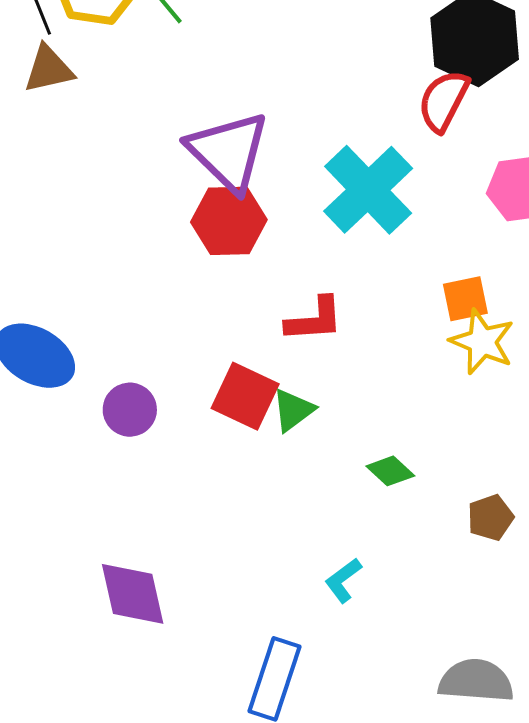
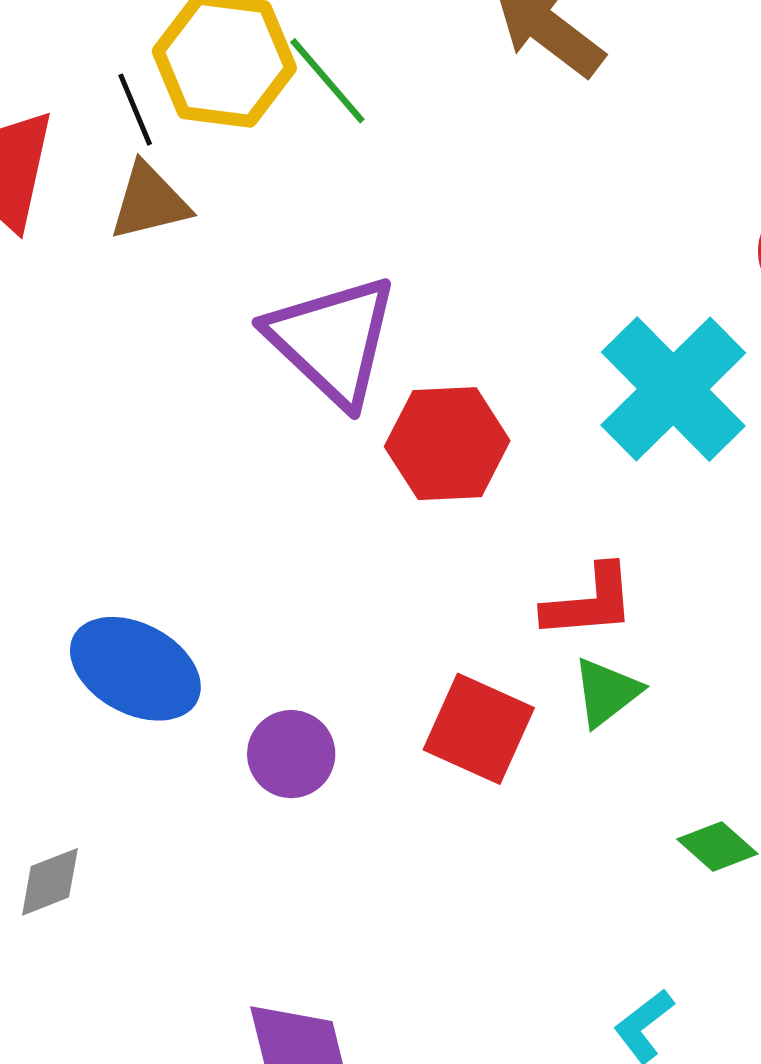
purple triangle: (228, 152) -> (332, 340), moved
green triangle: (293, 410) -> (607, 692), moved

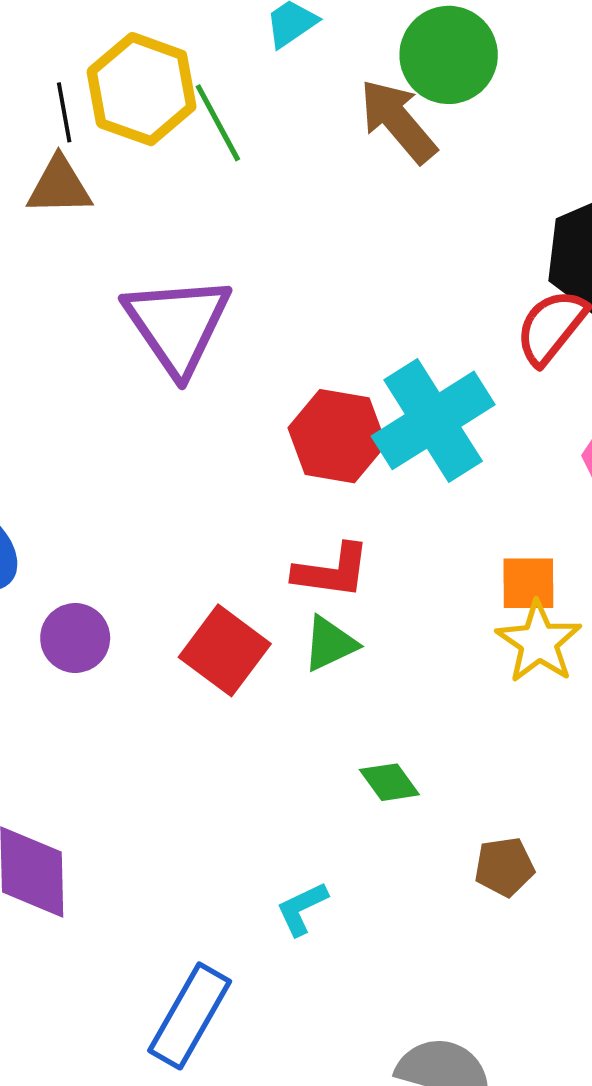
red hexagon: (447, 444) -> (337, 436), moved

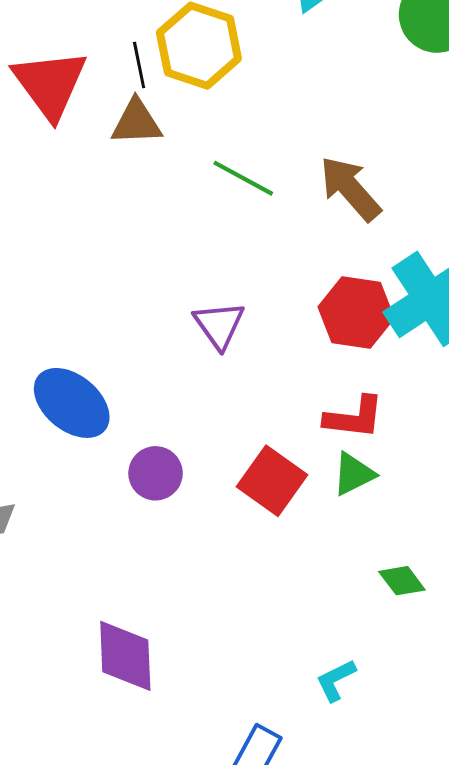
brown arrow: (398, 121) -> (350, 188), moved
green line: (218, 123) -> (243, 178), moved, turned -32
purple triangle: (177, 325) -> (219, 325), moved, size x0.6

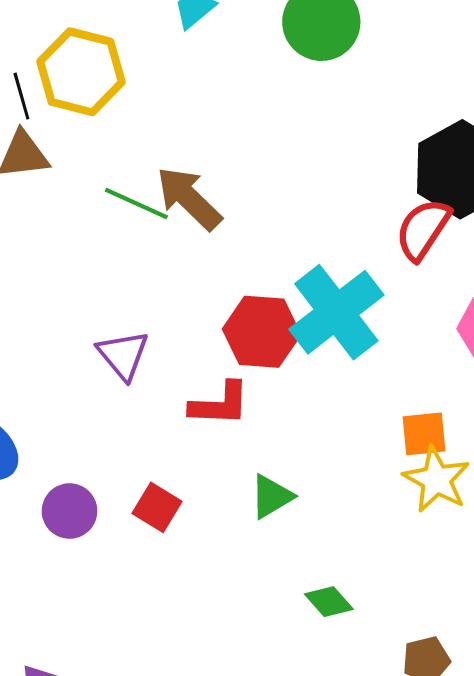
brown arrow: (350, 188) -> (189, 198), moved
red L-shape: (354, 417) -> (220, 404), moved
red square: (272, 481) -> (157, 507), moved, size x0.7

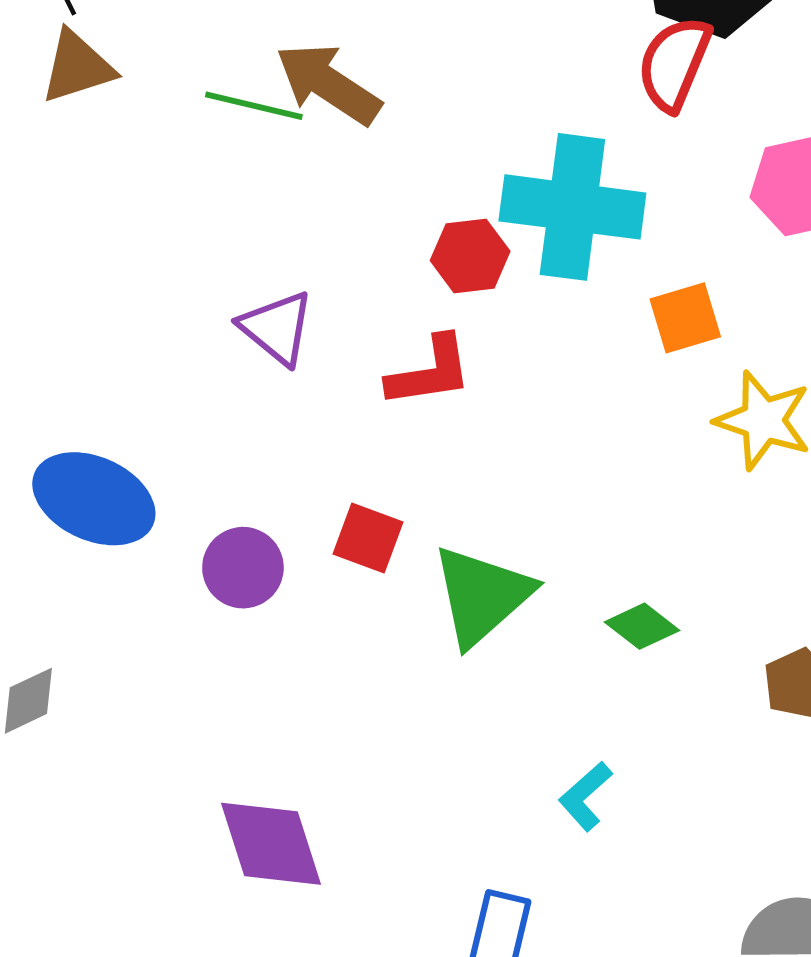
cyan cross: (336, 312) -> (572, 207), turned -34
red hexagon: (262, 332) -> (470, 256), size x0.7
orange square: (424, 434) -> (685, 318), moved
green triangle: (271, 497) -> (482, 596), moved, size x1.6

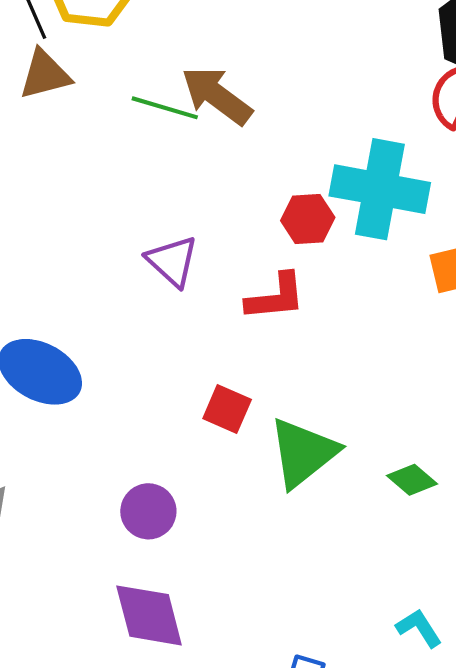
purple circle: (243, 568) -> (148, 511), moved
cyan L-shape: (585, 796) -> (419, 628), moved, turned 96

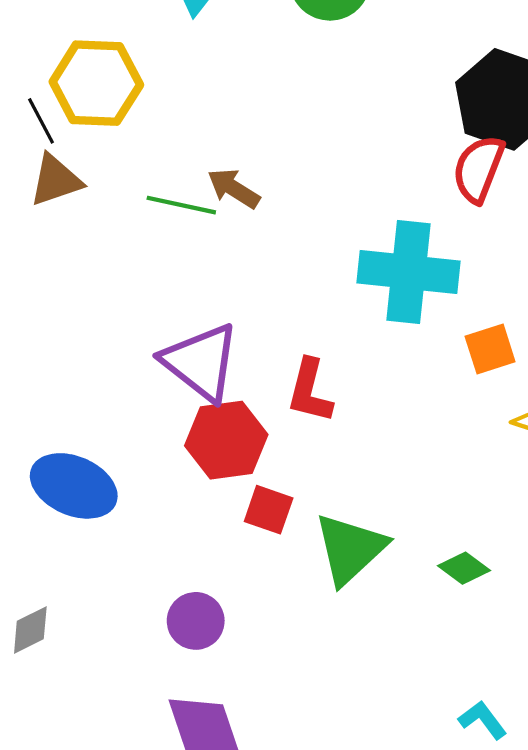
brown arrow: (217, 95) -> (234, 188), size x0.7
red hexagon: (308, 219) -> (226, 440), moved, size x1.5
purple triangle: (172, 261) -> (201, 362), size x1.5
red L-shape: (276, 297) -> (310, 391), turned 114

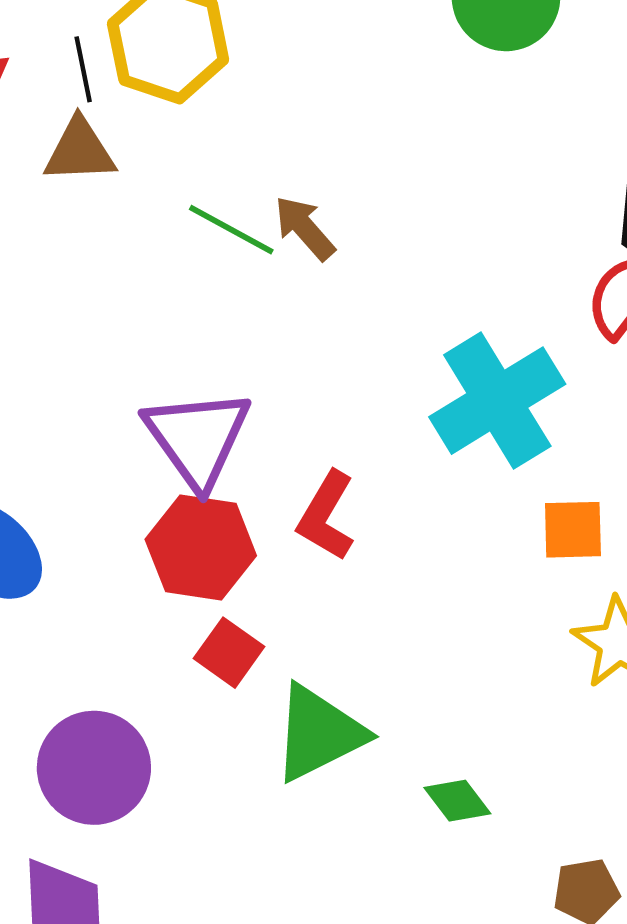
cyan cross: (409, 272) -> (497, 401), turned 36
purple circle: (196, 621) -> (94, 768), size x1.5

